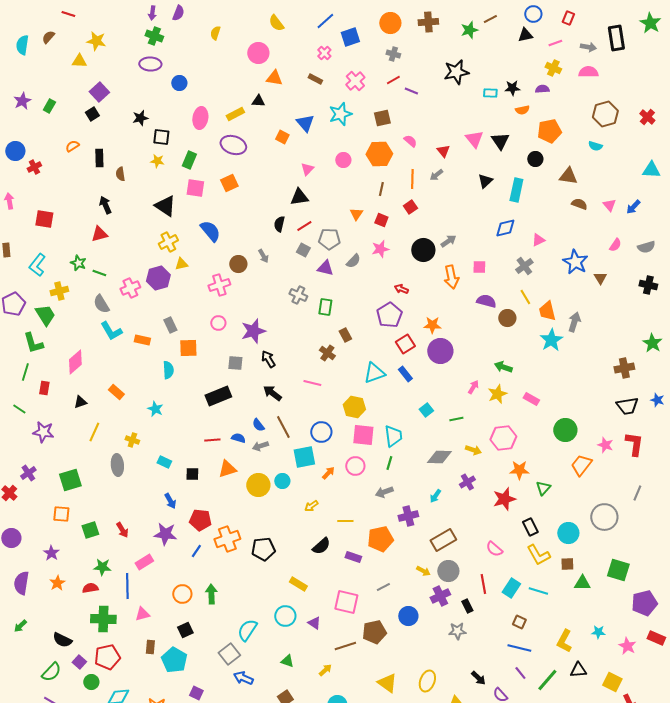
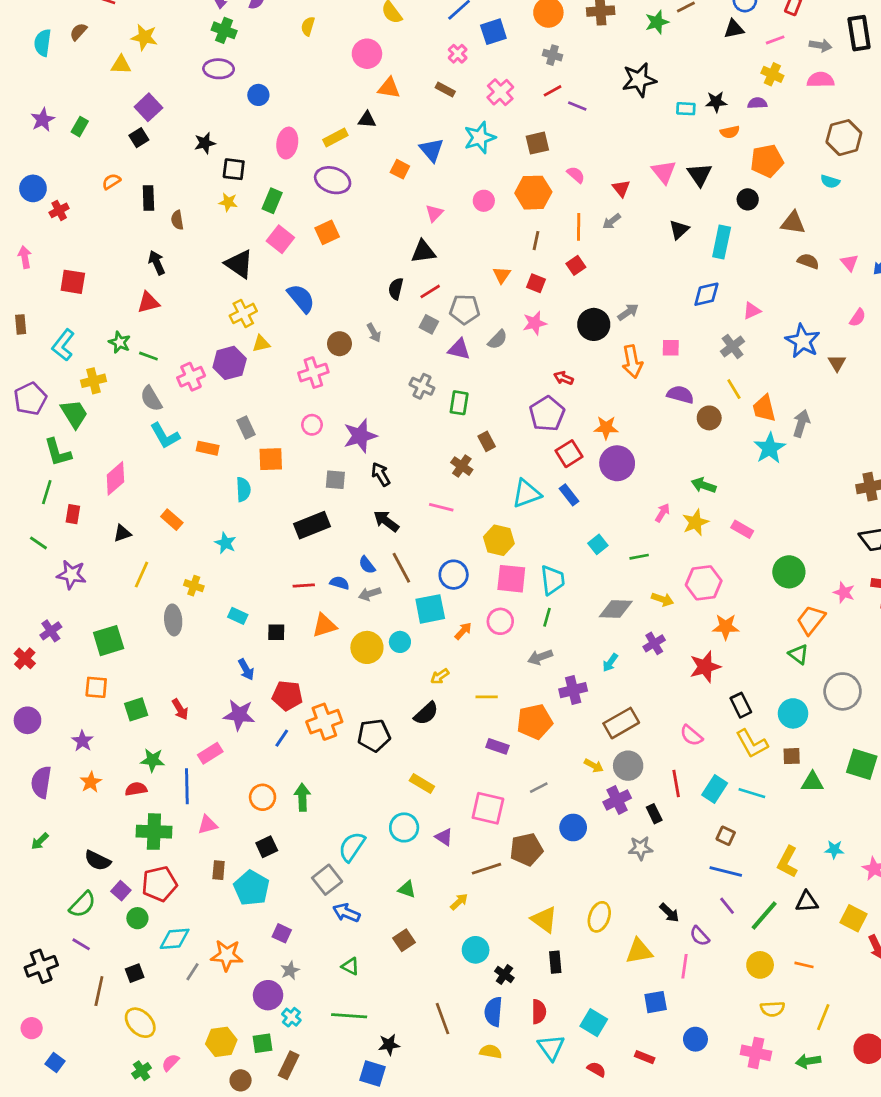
pink square: (195, 188) -> (280, 239), turned 30
green triangle: (543, 488) -> (799, 654), moved, turned -35
black semicircle: (321, 546) -> (426, 713), moved

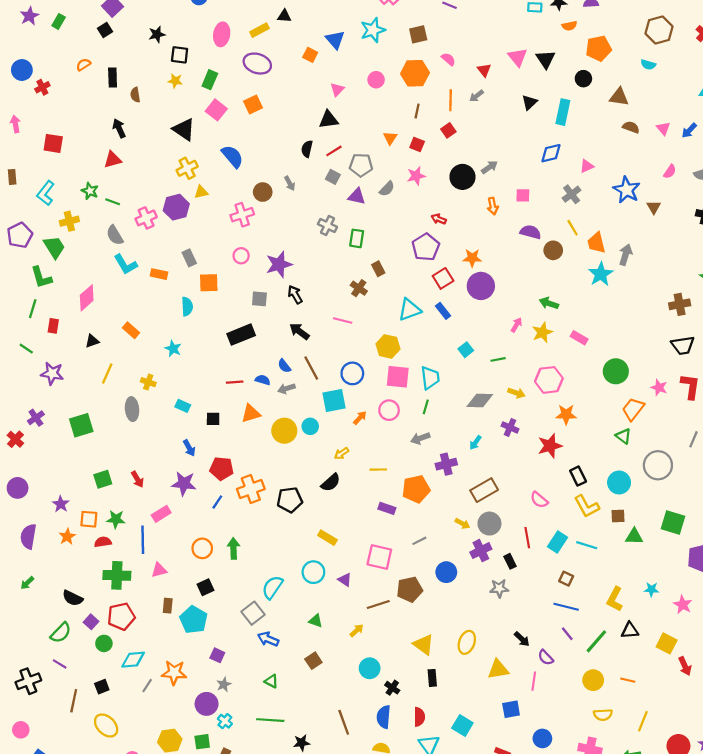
orange arrow: (632, 362) -> (493, 206), size x0.7
purple cross: (654, 643) -> (510, 427), turned -35
orange square: (96, 687) -> (89, 519), moved

